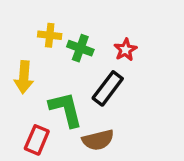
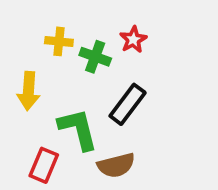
red star: (125, 50) -> (133, 40), moved

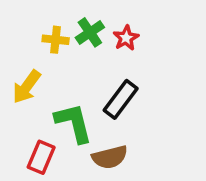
green cross: (95, 57) -> (90, 32), moved, turned 36
yellow arrow: (28, 91) -> (27, 87), turned 32

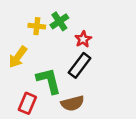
red star: (126, 38) -> (83, 39), moved

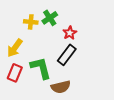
red rectangle: (27, 103) -> (15, 73), moved

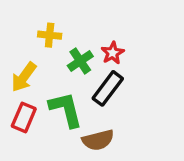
green cross: (50, 18) -> (80, 61), moved

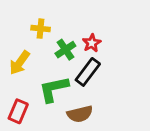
green L-shape: (66, 109) -> (54, 89), turned -88
red rectangle: (24, 117) -> (18, 111), moved

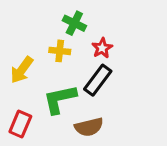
yellow cross: (41, 29) -> (60, 51), moved
green cross: (65, 50) -> (74, 23), moved, turned -30

